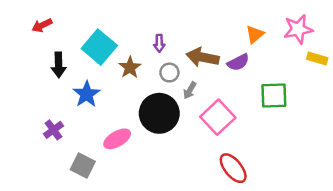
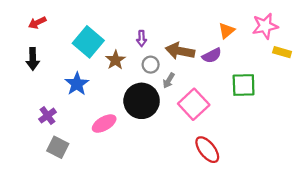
black arrow: (59, 65) -> (33, 59), moved
gray square: (83, 166) -> (58, 147), moved

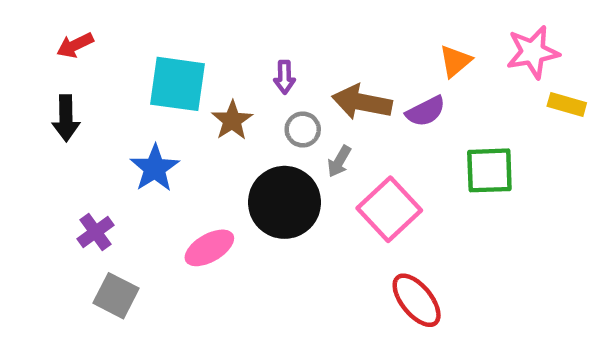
cyan square: (88, 42) -> (177, 84), turned -32

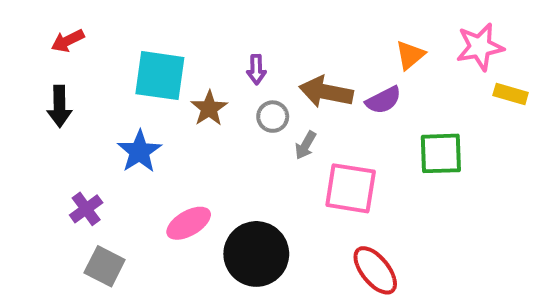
black circle: (284, 202) -> (256, 254), moved
pink square: (389, 209) -> (351, 188), turned -38

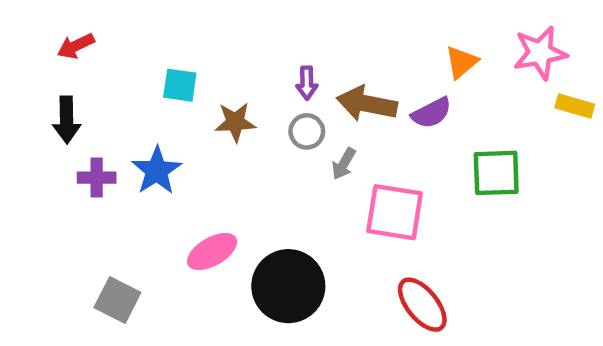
purple arrow: (256, 69) -> (307, 83), moved
cyan square: (160, 76) -> (180, 85), size x0.6
brown star: (209, 108) -> (235, 122), turned 30
purple cross: (86, 209) -> (97, 178), moved, turned 36

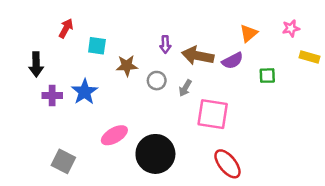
red arrow: (76, 46) -> (66, 28), moved, turned 144
pink star: (540, 53) -> (291, 28), size x0.6
gray circle: (307, 131) -> (157, 81), moved
green square: (496, 173) -> (267, 76), moved, size x0.6

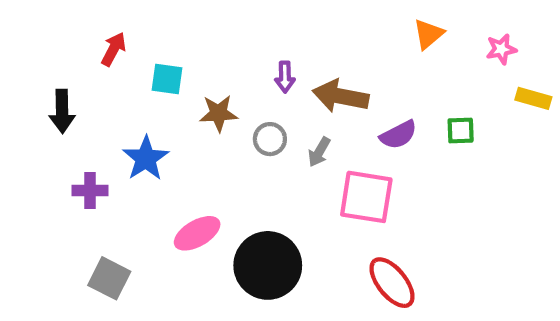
orange triangle: (249, 33) -> (428, 34), moved
purple semicircle: (232, 61) -> (398, 135), moved
purple cross: (52, 95) -> (90, 190), moved

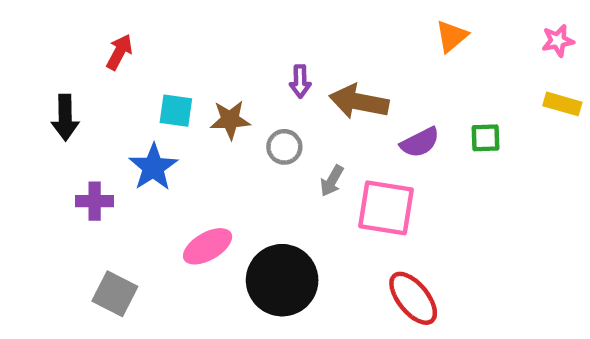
pink star: (501, 49) -> (558, 41), moved
cyan square: (167, 79) -> (176, 111), moved
gray arrow: (319, 152) -> (332, 181), moved

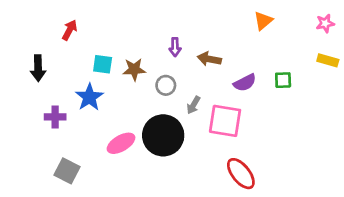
brown arrow: (359, 102) -> (209, 59), size x0.7
black circle: (282, 280) -> (163, 135), moved

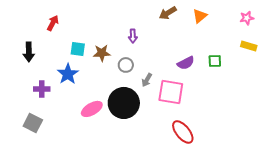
brown arrow: (209, 59) -> (168, 13), moved, turned -42
gray square: (67, 171) -> (33, 123), moved

